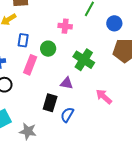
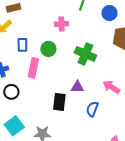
purple triangle: (67, 83) -> (77, 87), moved
blue semicircle: (67, 115) -> (92, 109), moved

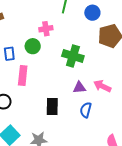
green circle: (48, 49) -> (33, 46), moved
purple triangle: (77, 87) -> (79, 87), moved

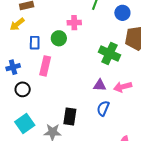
green cross: (73, 56) -> (109, 54), moved
pink arrow: (102, 86) -> (123, 87), turned -48
black rectangle: (52, 106) -> (70, 117), moved

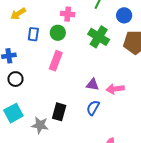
pink cross: (74, 23) -> (68, 14), moved
green cross: (109, 54) -> (99, 37), moved
pink rectangle: (45, 66) -> (56, 61), moved

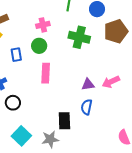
blue semicircle: (93, 108) -> (87, 107), moved

